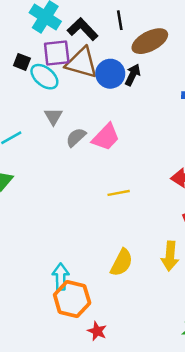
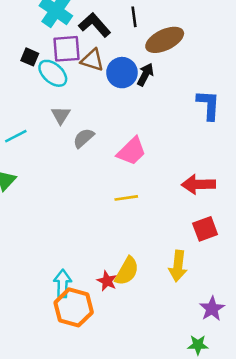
brown triangle: (82, 63) -> (92, 60), size x0.7
pink trapezoid: (106, 137) -> (132, 151), moved
red star: (97, 331) -> (107, 281), moved

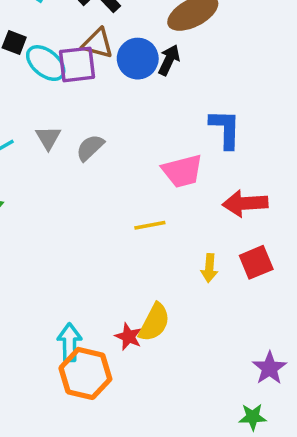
purple square: (67, 49) -> (77, 64), moved
blue L-shape: (208, 105) -> (225, 129), moved
gray triangle: (61, 115) -> (48, 138), moved
pink trapezoid: (132, 151) -> (182, 171), moved, turned 32
yellow arrow: (178, 266) -> (209, 268), moved, size x0.7

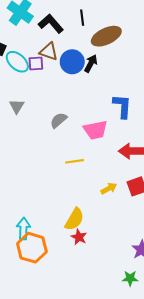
purple square: (77, 64) -> (36, 63), size x0.7
gray semicircle: (90, 148) -> (59, 120), moved
yellow arrow: (209, 268) -> (109, 188), turned -126
red star: (128, 337) -> (79, 237), moved

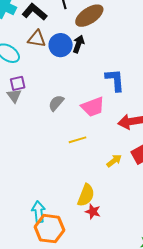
purple square: (36, 63) -> (18, 83), moved

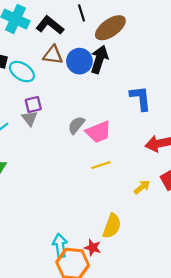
black arrow: (79, 44) -> (99, 59), size x1.4
pink trapezoid: (93, 107) -> (98, 132), moved
red star: (93, 212) -> (93, 248), moved

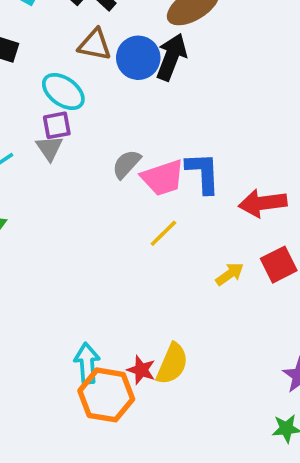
cyan ellipse: (22, 72) -> (63, 92), moved
blue L-shape: (140, 98) -> (203, 173), moved
yellow line: (101, 165) -> (163, 233), turned -30
yellow semicircle: (112, 226) -> (172, 364), moved

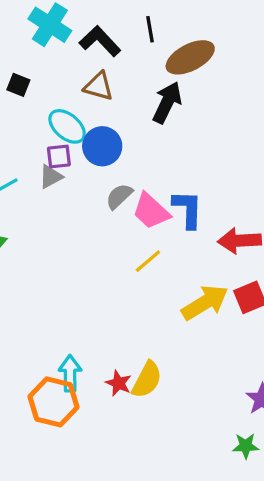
blue circle: (138, 58) -> (102, 146), moved
gray triangle: (49, 148) -> (51, 177), turned 32
pink trapezoid: (163, 178) -> (151, 211), turned 57
yellow arrow: (230, 274) -> (205, 303), size x1.8
orange hexagon: (106, 395) -> (53, 402), moved

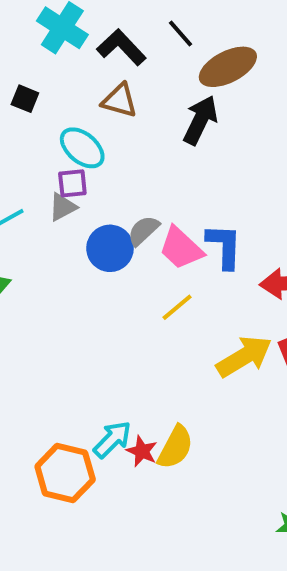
black line: (150, 29) -> (181, 33), turned -32
blue circle: (102, 146) -> (110, 248), moved
cyan arrow: (70, 373) -> (112, 439), moved, turned 45

